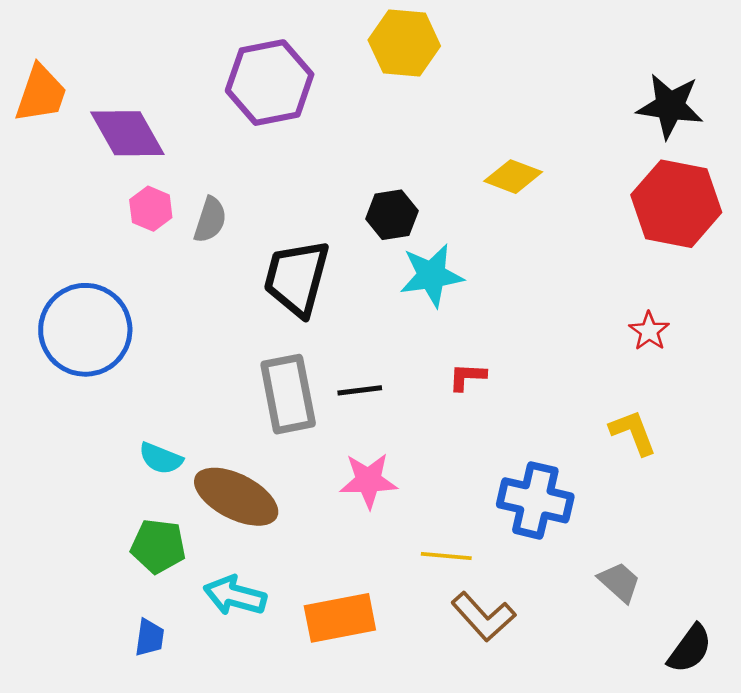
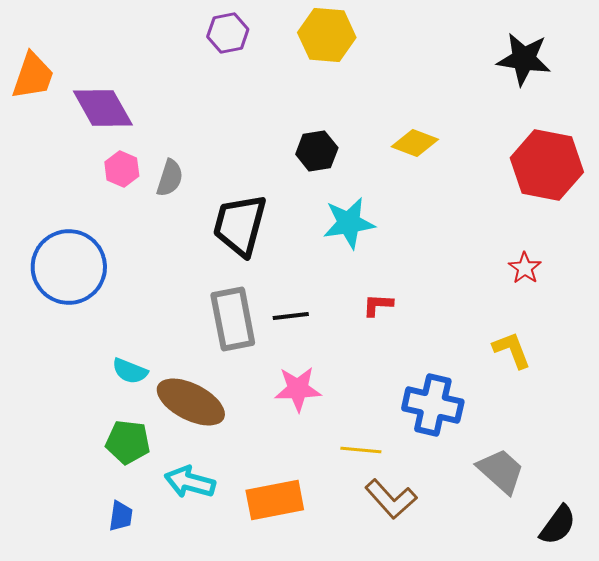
purple hexagon: (270, 83) -> (228, 33), moved, size x0.6
black star: (670, 106) -> (524, 59), moved
black hexagon: (392, 215) -> (317, 151), moved
gray trapezoid: (619, 582) -> (501, 471), size x1.4

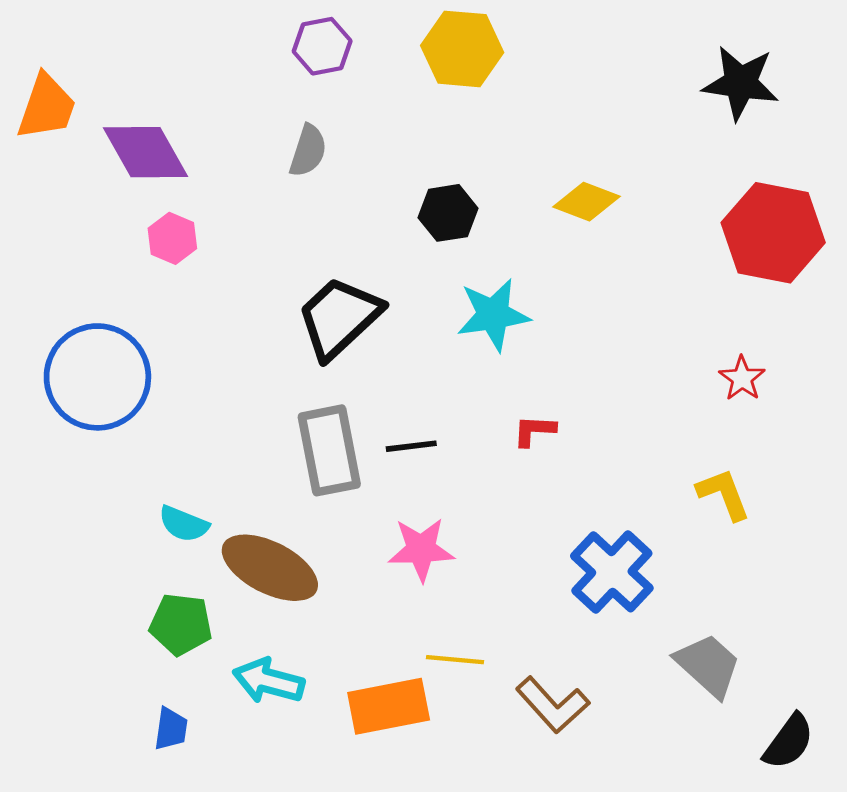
gray semicircle: (170, 178) -> (308, 151), moved
black trapezoid: (240, 225) -> (339, 318), turned 32
blue cross: (433, 405) -> (612, 572), turned 30
yellow line: (361, 450) -> (455, 660), moved

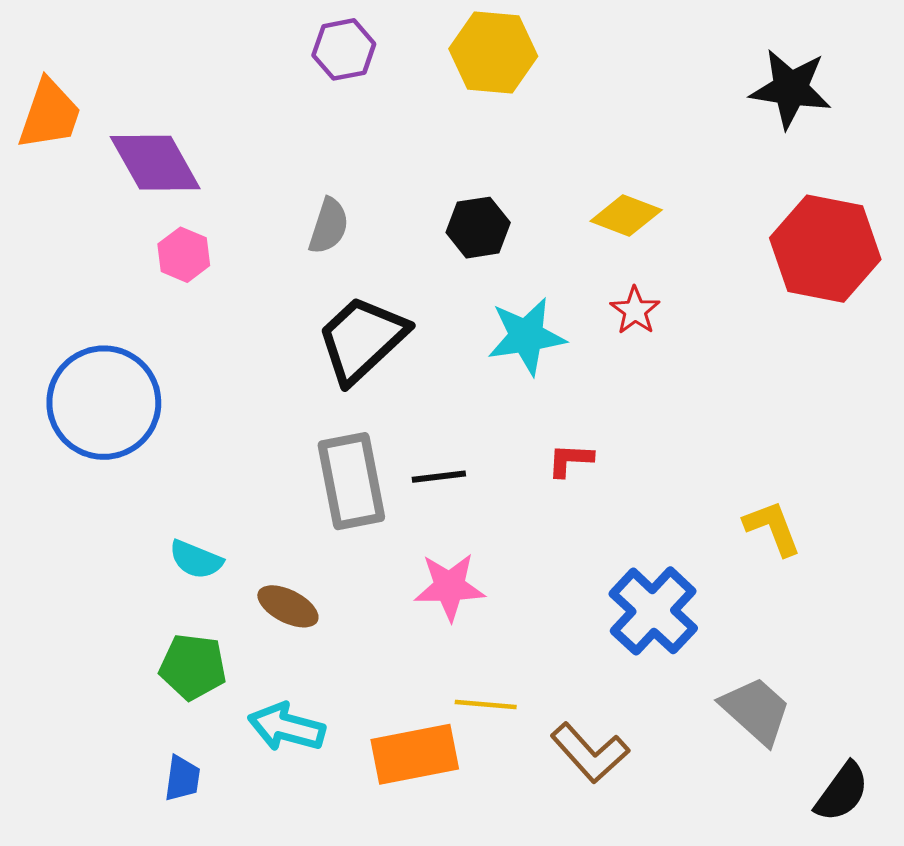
gray semicircle: (308, 151) -> (329, 226), moved
red star: (742, 378) -> (635, 311), moved
brown ellipse: (270, 568) -> (288, 606), size x0.6

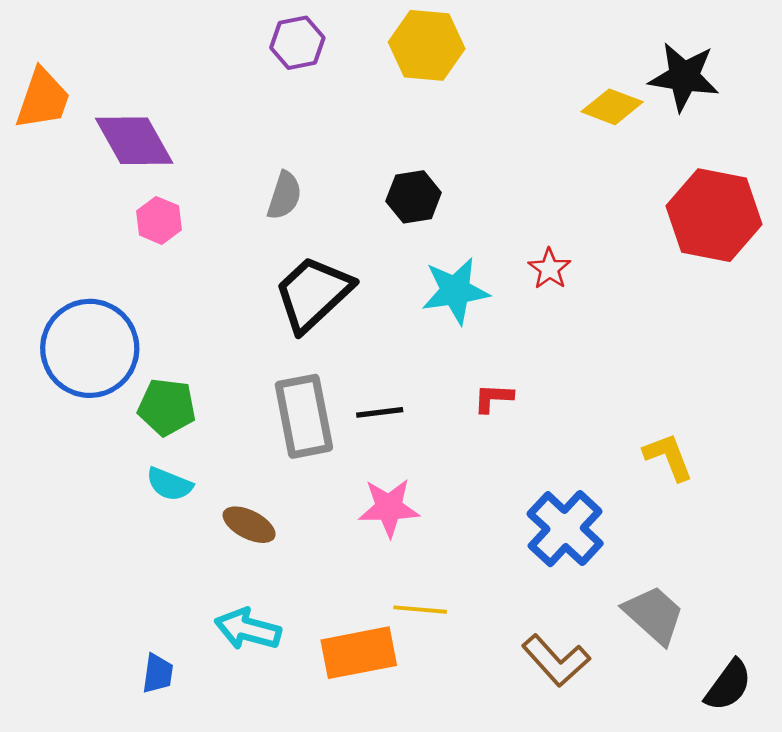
yellow diamond: (626, 215) -> (612, 107), moved
green pentagon: (193, 667) -> (167, 407), moved
brown L-shape: (590, 753) -> (556, 660), moved

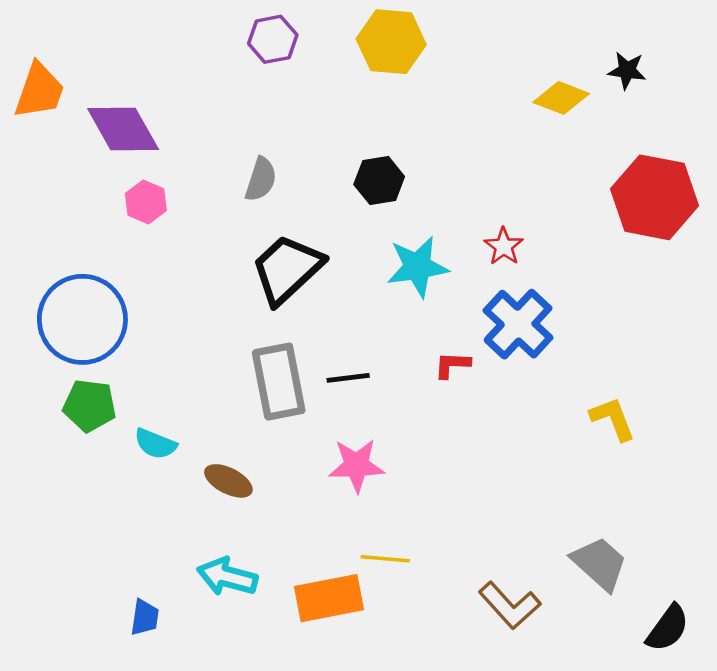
black star: (684, 77) -> (627, 70), size x0.6
green pentagon: (167, 407) -> (90, 406), moved
blue cross: (565, 529) -> (518, 324), moved

